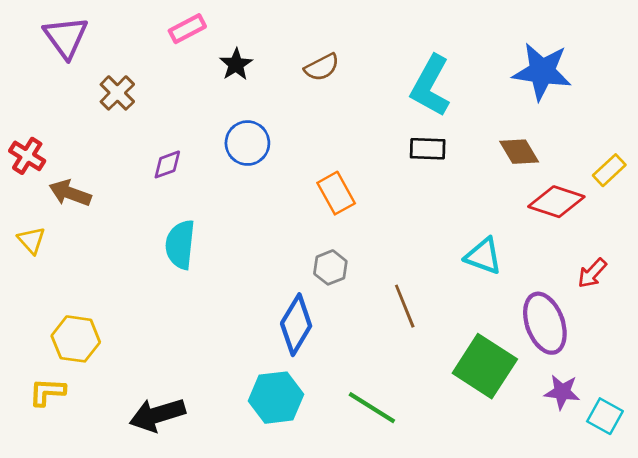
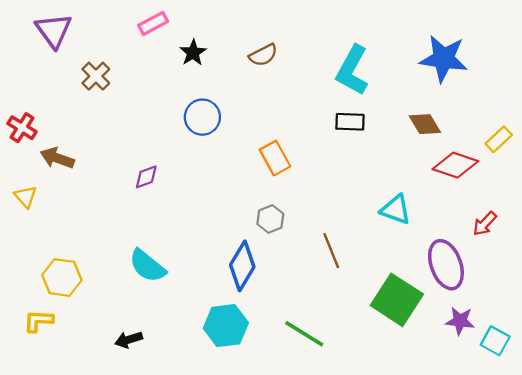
purple diamond: (167, 164) -> (146, 177), moved
cyan semicircle: (180, 245) -> (147, 266), moved, turned -57
black arrow: (157, 415) -> (129, 340), size x0.6

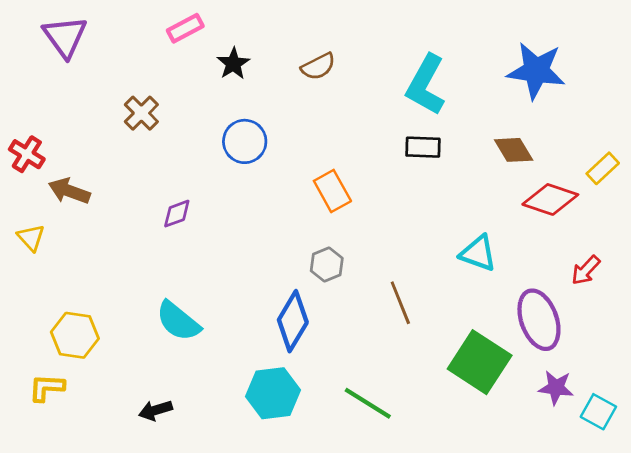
brown cross: (96, 76) -> (141, 113), moved

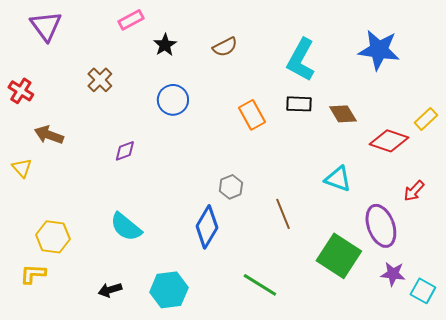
brown diamond: (514, 150) -> (343, 114), moved
red cross: (27, 154) -> (21, 91), moved
orange rectangle: (332, 191) -> (252, 115), moved
cyan hexagon: (273, 393) -> (169, 290), moved

